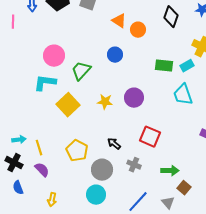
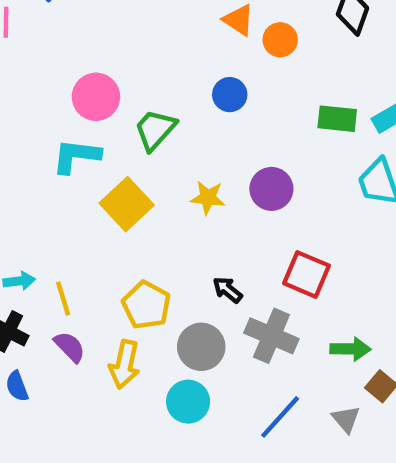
gray cross: (134, 165) -> (271, 336), size x1.6
yellow arrow: (52, 200) -> (124, 364), moved, size x1.5

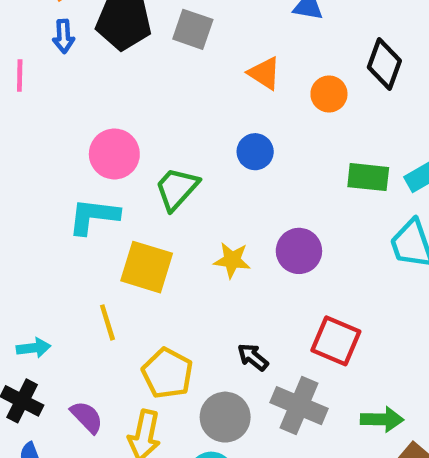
orange circle: (280, 40) -> (329, 94), moved
yellow square: (127, 204) -> (147, 267), turned -30
yellow line: (63, 299) -> (107, 322), moved

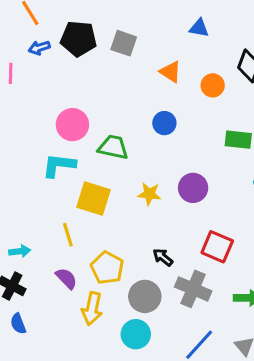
blue arrow: (64, 36) -> (39, 48), turned 75
green trapezoid: (177, 189) -> (113, 147), turned 60
purple semicircle: (87, 417) -> (66, 278), moved

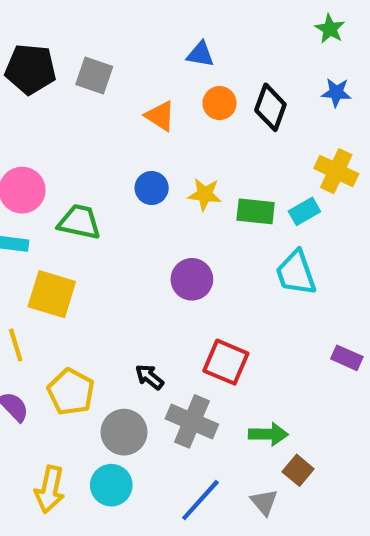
orange circle: (213, 85) -> (220, 103), moved
yellow star: (149, 194) -> (205, 194), moved
yellow arrow: (92, 309) -> (50, 489), moved

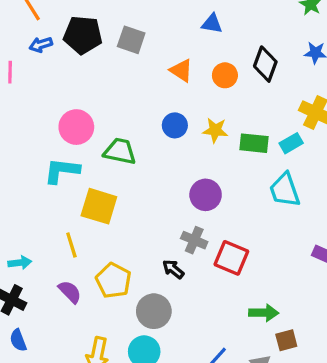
orange circle: (220, 103) -> (225, 75), moved
gray cross: (192, 421) -> (194, 240), moved, size x0.7
brown square: (298, 470) -> (286, 340), turned 35

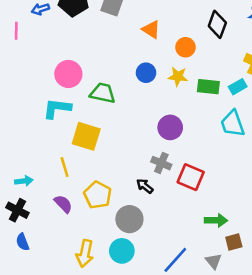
orange circle: (225, 75) -> (185, 47), moved

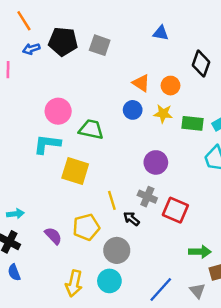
orange triangle: (151, 29) -> (141, 83), moved
yellow line: (65, 167) -> (112, 200), moved
yellow pentagon: (98, 195) -> (86, 227), turned 30

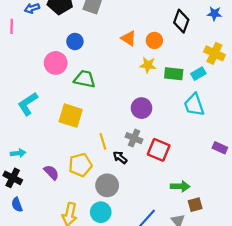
blue circle: (133, 110) -> (75, 42), moved
cyan L-shape: (47, 144) -> (28, 104), moved, turned -40

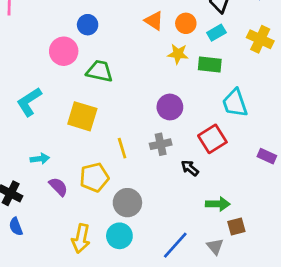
cyan rectangle: (198, 74) -> (216, 33), moved
gray cross: (134, 138) -> (161, 144), turned -35
red square: (159, 150) -> (212, 139), moved, turned 35
cyan arrow: (18, 153) -> (40, 159), moved
black arrow: (120, 157) -> (190, 168), moved

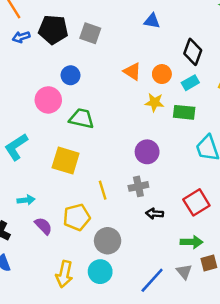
red square: (212, 139) -> (196, 202), moved
black arrow: (190, 168) -> (154, 214), moved, turned -35
gray triangle: (215, 246) -> (184, 272), moved

